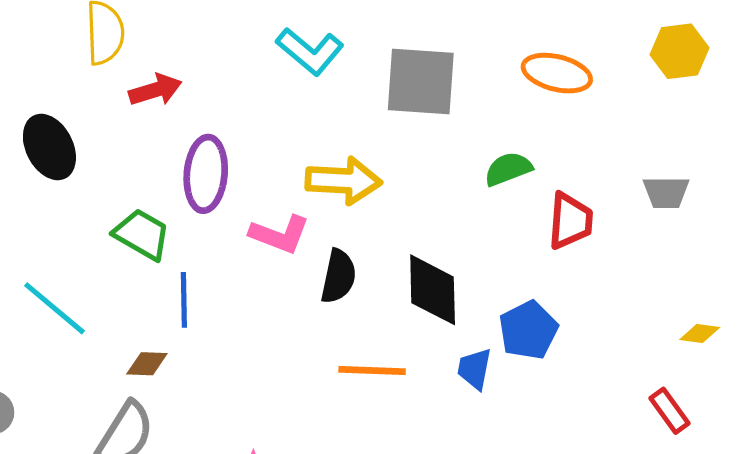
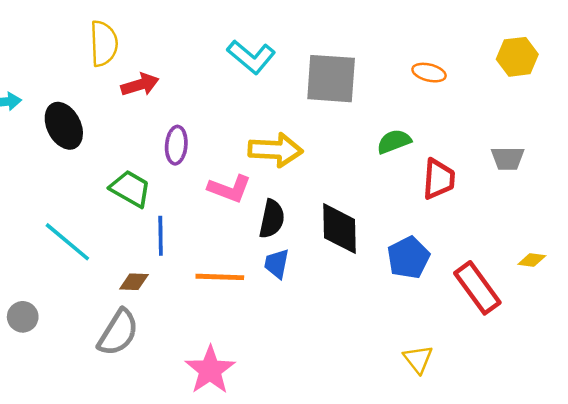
orange ellipse: (557, 73) -> (429, 73), size x0.7
purple ellipse: (206, 174) -> (176, 145), size x0.7
blue trapezoid: (475, 369) -> (277, 264), moved
orange line: (372, 370) -> (220, 277), moved
red rectangle: (669, 411) -> (477, 288), moved, size x1.6

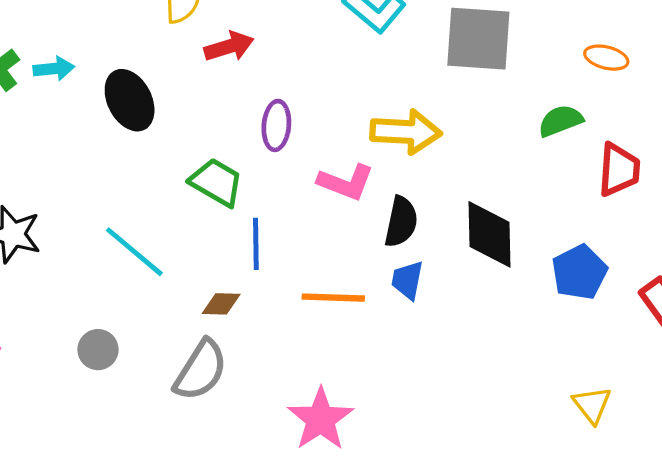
orange ellipse: (429, 73) -> (606, 58), moved
gray circle: (23, 317) -> (98, 350), moved

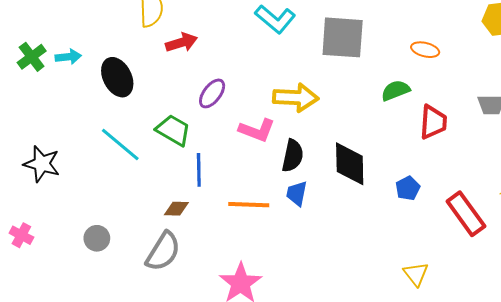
purple ellipse: (276, 125) -> (212, 93), turned 32
cyan line: (134, 252) -> (120, 144), moved
blue pentagon: (579, 272) -> (408, 188), size x0.7

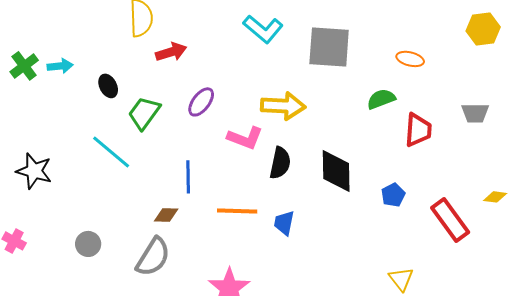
black ellipse: (117, 77) -> (108, 86), size x0.6
green trapezoid: (173, 130) -> (144, 113), moved, turned -84
blue trapezoid: (297, 193) -> (284, 223), moved

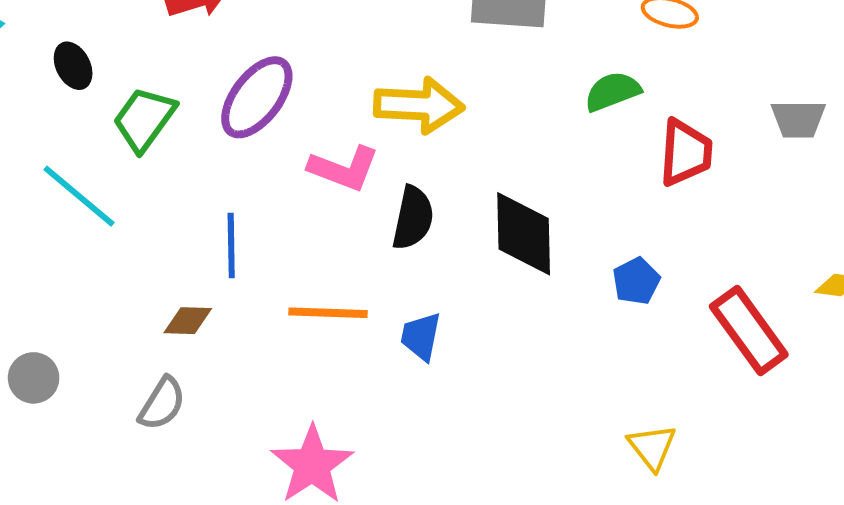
purple ellipse: (201, 102) -> (257, 97), size x1.4
gray semicircle: (153, 257) -> (162, 404), size x0.7

